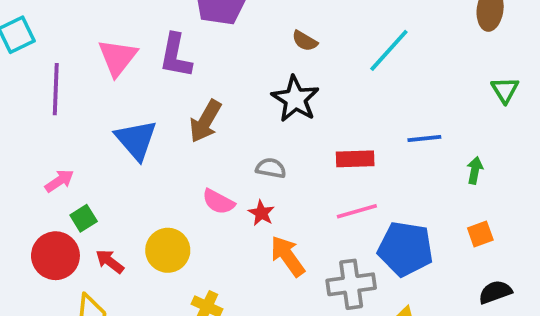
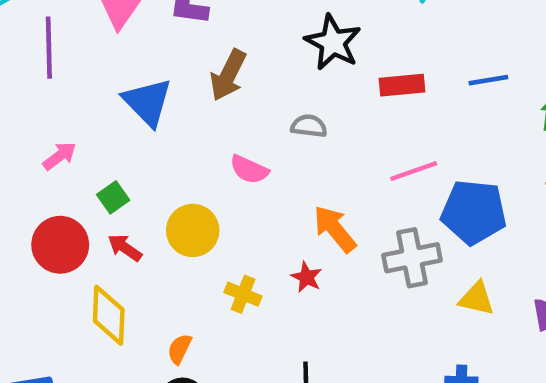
red rectangle: (355, 159) -> (402, 85), moved
red star: (261, 213) -> (306, 277), moved
green square: (84, 218) -> (113, 197), moved

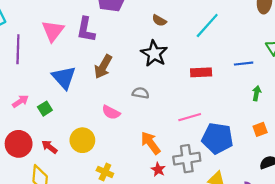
blue line: (488, 80) -> (244, 64), moved
red rectangle: (402, 85) -> (201, 72), moved
green square: (113, 197) -> (45, 109), moved
red star: (306, 277) -> (158, 169), moved

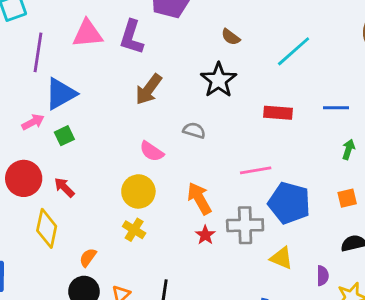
pink triangle: (53, 31) -> (88, 34), turned 40
blue triangle: (64, 78) -> (61, 94), moved, turned 35
yellow circle: (82, 140) -> (138, 191), moved

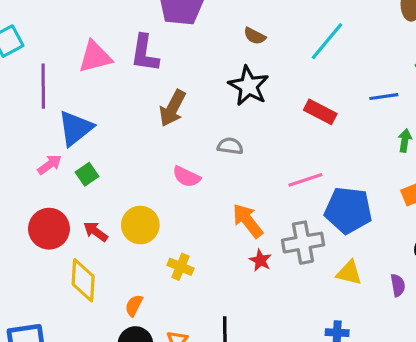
red rectangle: (278, 113) -> (320, 112), turned 32
yellow circle: (138, 191) -> (140, 225), moved

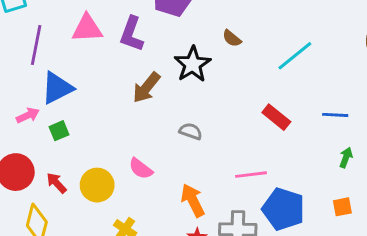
black star: (249, 86) -> (193, 64), moved
pink semicircle: (186, 177) -> (141, 169), moved

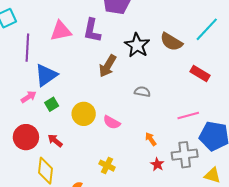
brown semicircle: (232, 38) -> (171, 42), moved, size x1.6
yellow circle: (97, 185) -> (84, 114), moved
orange arrow: (193, 200) -> (151, 139), size x0.6

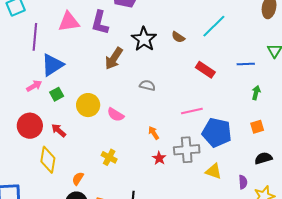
brown semicircle: (171, 42) -> (178, 37), size x0.6

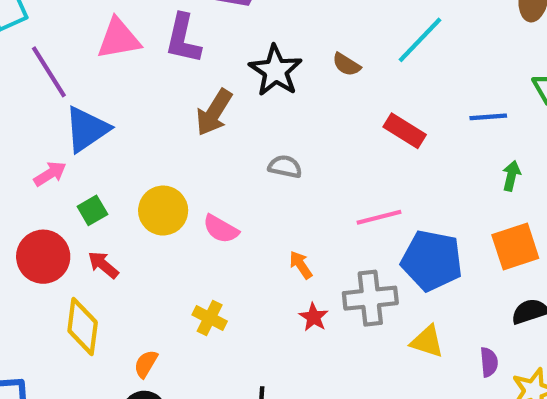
purple line: (35, 37) -> (49, 72), turned -36
green square: (57, 94) -> (92, 210), moved
orange square: (257, 127) -> (515, 247), size x1.6

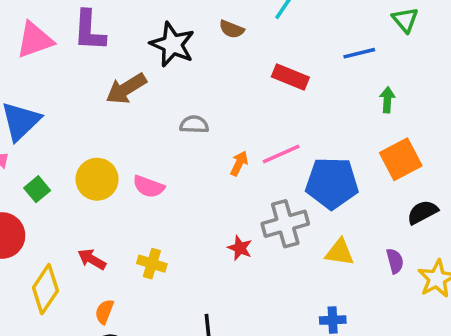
brown arrow: (214, 112) -> (126, 89), turned 36
red arrow: (103, 265) -> (92, 259), moved
orange arrow: (301, 265) -> (239, 163), moved, turned 70
yellow diamond: (83, 326) -> (45, 289), turned 36

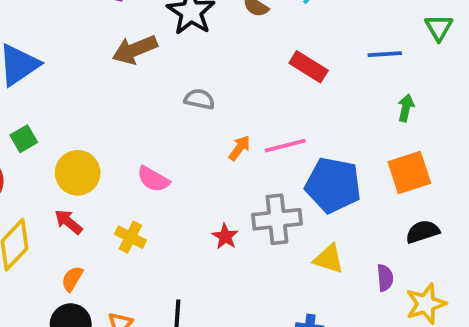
yellow circle: (97, 179) -> (78, 173), moved
pink semicircle: (149, 187) -> (153, 179), moved

